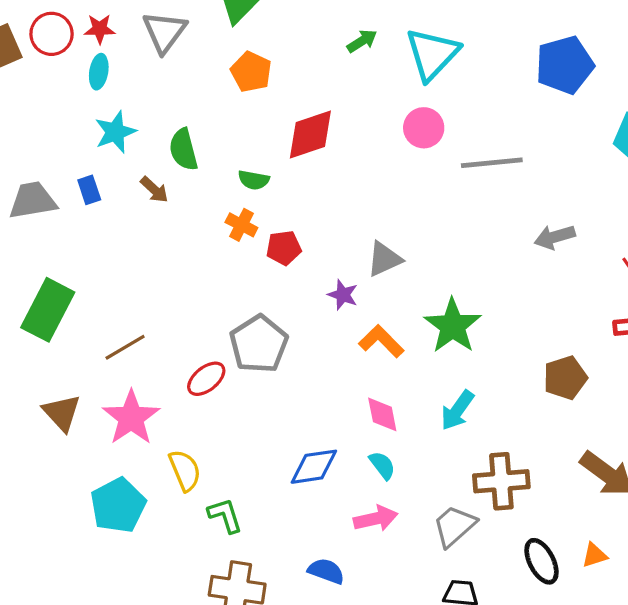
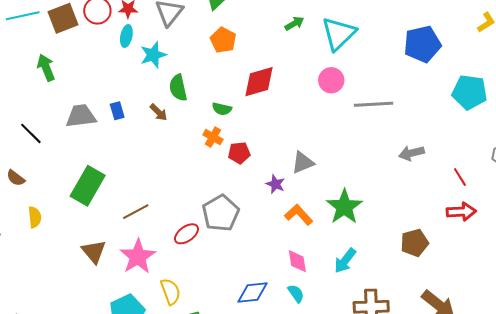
cyan star: (115, 132) -> (153, 55), moved

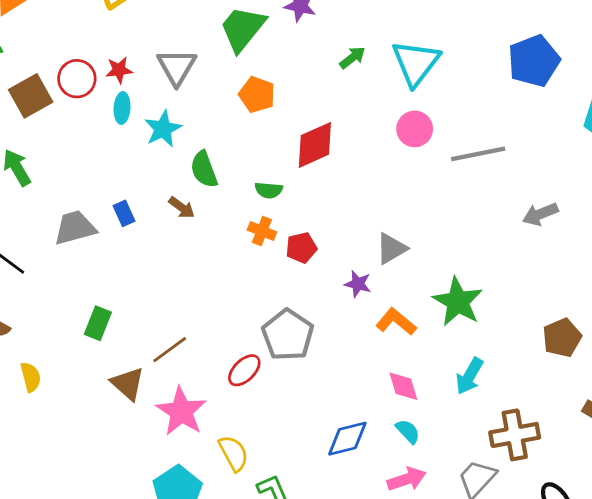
green rectangle: (88, 186) -> (98, 323), size x0.6
brown triangle: (94, 252) -> (128, 384), moved

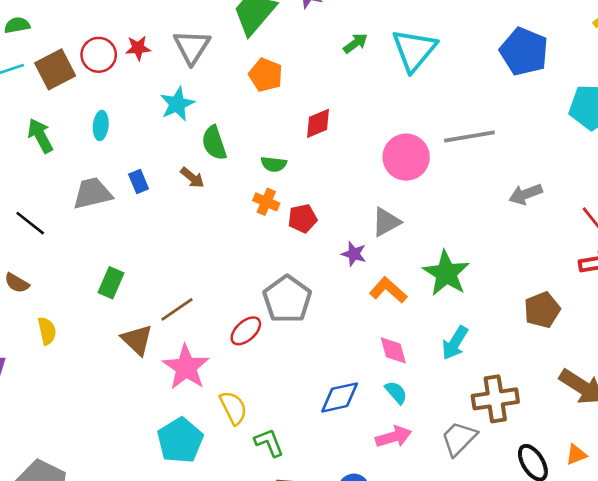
blue pentagon: (534, 61) -> (524, 52), turned -30
cyan ellipse: (122, 108) -> (101, 126), moved
pink circle: (415, 129) -> (406, 157), moved, size x1.4
red diamond: (315, 145) -> (318, 123), size x0.7

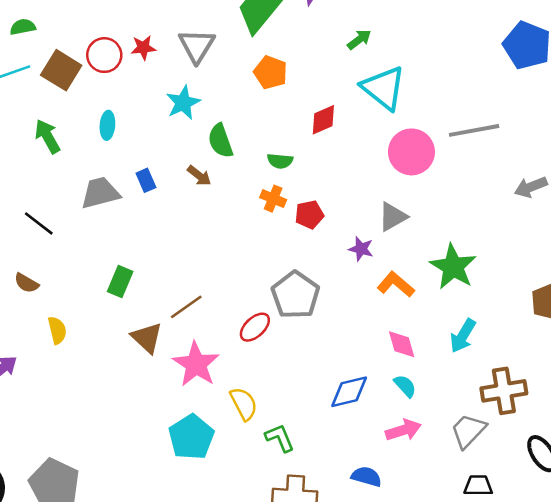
cyan triangle: (414, 50) -> (384, 88), moved, turned -30
brown square: (55, 69) -> (61, 70), turned -30

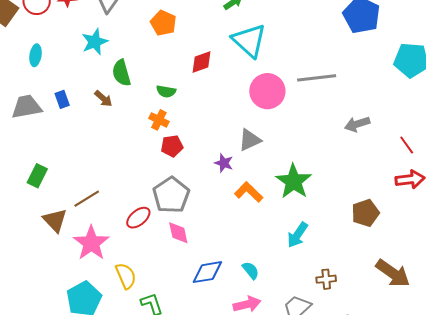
red pentagon: (309, 215) -> (172, 146), moved
pink diamond: (402, 344) -> (178, 233), moved
brown cross: (504, 391) -> (326, 279), size x0.6

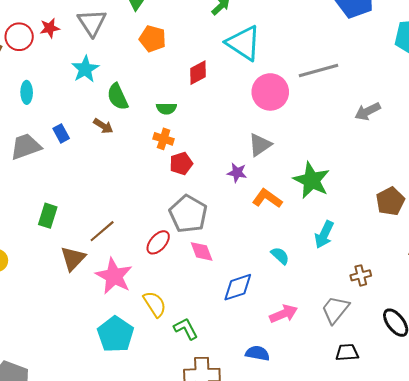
brown triangle: (55, 220) -> (73, 258), turned 36
cyan semicircle: (251, 270) -> (280, 256), moved

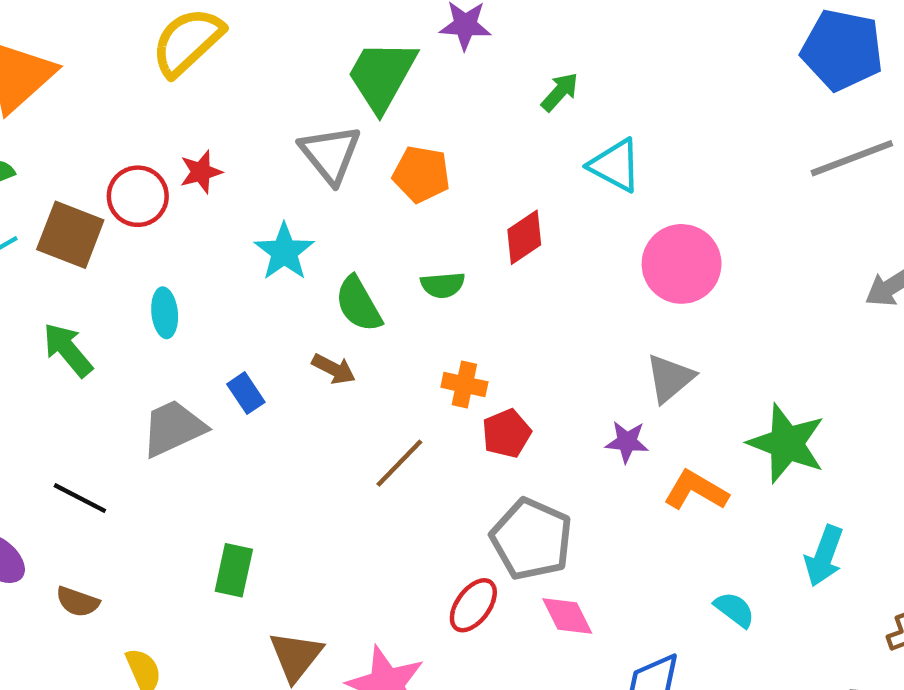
gray triangle: (92, 23) -> (330, 154), moved
cyan triangle: (243, 43) -> (615, 165), size x0.7
gray line: (319, 70) -> (852, 158), moved
green semicircle: (166, 108) -> (443, 285), moved
brown line: (102, 231) -> (399, 463), moved

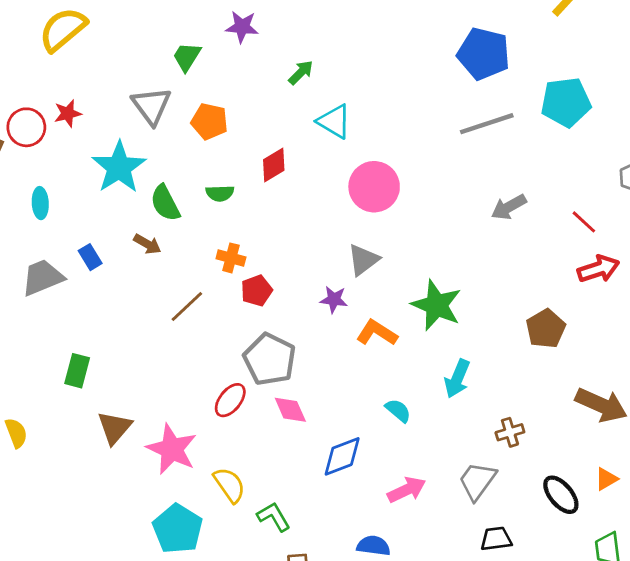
green trapezoid: (382, 75) -> (187, 57), size x0.6
cyan star: (284, 252) -> (119, 167), size x1.4

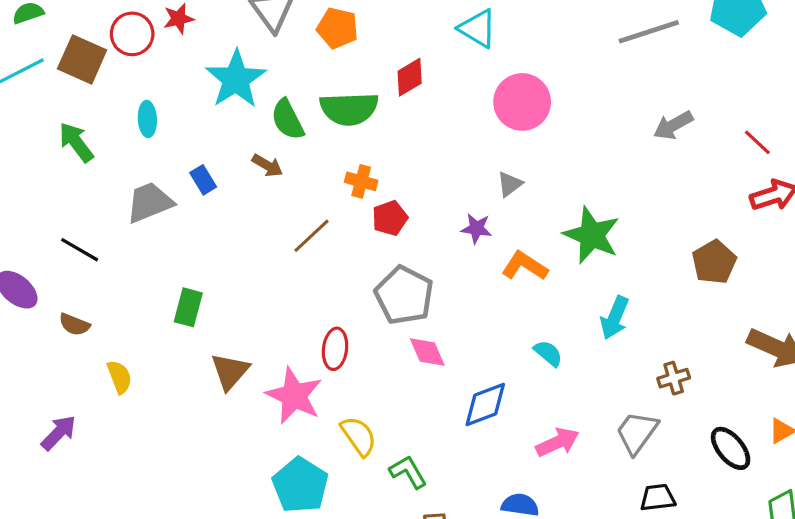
green semicircle: (220, 193) -> (349, 109), size x1.8
gray triangle: (363, 260) -> (510, 184), size x0.7
red ellipse: (230, 400) -> (335, 349), moved, turned -32

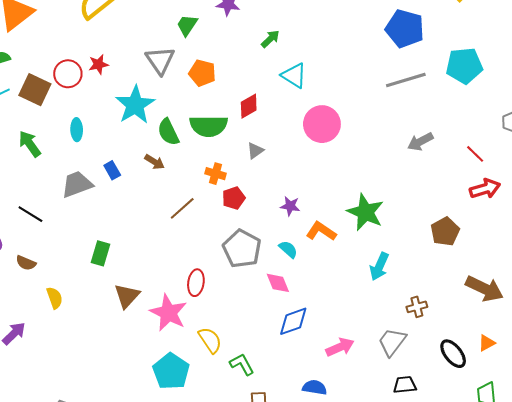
gray triangle: (510, 184) -> (255, 151), moved
pink diamond: (427, 352) -> (278, 283), moved
cyan semicircle: (548, 353) -> (288, 249), moved

